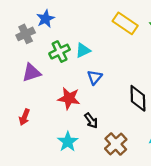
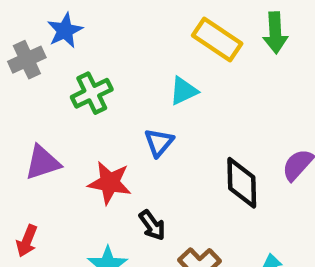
cyan triangle: (83, 50) -> (184, 91), moved
purple triangle: (31, 73) -> (43, 163), moved
red arrow: (24, 117) -> (27, 241), moved

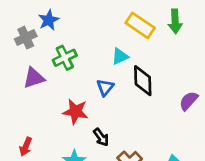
purple triangle: (43, 163) -> (34, 78), moved
black diamond: (242, 183) -> (143, 81), moved

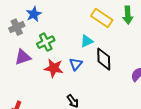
red star: (76, 112) -> (54, 68), moved

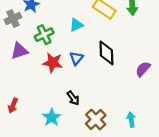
cyan triangle: (87, 41) -> (76, 25), moved

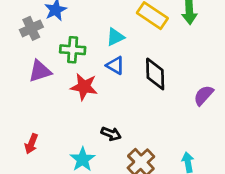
green cross: (44, 35) -> (73, 50), turned 30
blue triangle: (76, 58) -> (115, 65), moved, turned -40
black arrow: (73, 98) -> (111, 134), turned -32

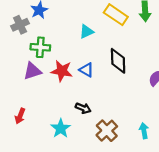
green cross: (73, 50) -> (40, 47), moved
blue triangle: (115, 65) -> (86, 70), moved
purple triangle: (40, 71) -> (32, 71), moved

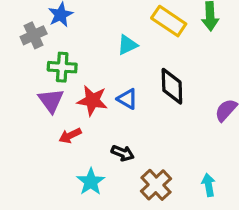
purple triangle: (32, 71) -> (51, 101), turned -48
red arrow: (20, 116) -> (70, 136), moved, turned 42

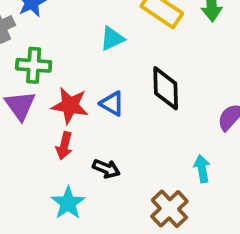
red arrow: (70, 136) -> (64, 146), moved, turned -50
brown cross: (156, 185) -> (169, 209), moved
cyan arrow: (208, 185) -> (202, 169), moved

